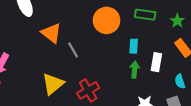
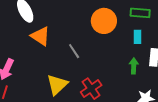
orange triangle: (51, 33) -> (40, 36), moved
cyan rectangle: (134, 46) -> (137, 37), moved

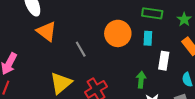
orange circle: (104, 21) -> (118, 33), moved
green arrow: (134, 66) -> (141, 80), moved

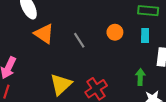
orange circle: (118, 33) -> (115, 32), size x0.6
gray line: (81, 49) -> (79, 40), moved

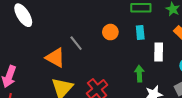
orange triangle: (44, 34) -> (55, 58), moved

